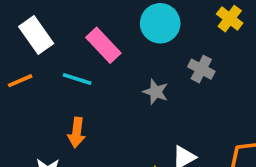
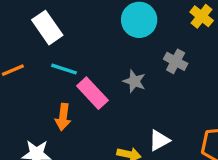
white rectangle: (36, 35) -> (47, 28), moved
pink rectangle: (103, 45) -> (92, 93), moved

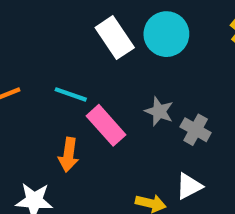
white rectangle: (47, 28) -> (115, 38), moved
gray cross: (176, 61) -> (196, 130), moved

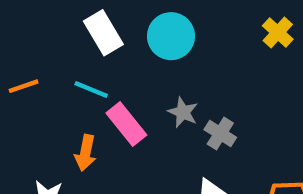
cyan circle: (166, 34) -> (171, 36), moved
white rectangle: (115, 38) -> (103, 33), moved

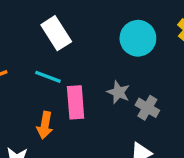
cyan circle: (171, 36) -> (138, 38), moved
pink rectangle: (126, 124) -> (76, 102), turned 36

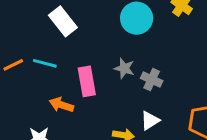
cyan line: (48, 77) -> (45, 63), moved
orange arrow: (45, 125) -> (61, 105), turned 105

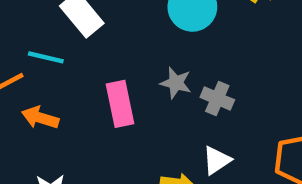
cyan line: (45, 63) -> (46, 57), moved
orange arrow: (61, 105) -> (40, 118), moved

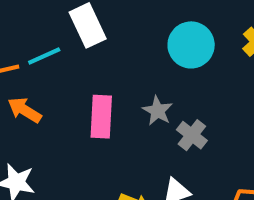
cyan line: (46, 57) -> (44, 56), turned -52

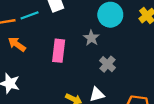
gray star: (158, 111) -> (91, 38), moved

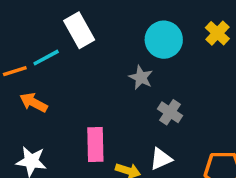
pink rectangle: (59, 51) -> (95, 144), moved

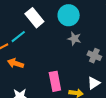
cyan circle: (164, 40) -> (69, 15), moved

